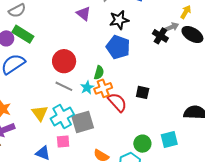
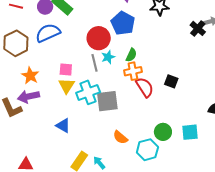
blue pentagon: (118, 47) -> (123, 23), moved
gray line: (64, 86) -> (95, 63), turned 42
cyan star: (87, 88) -> (108, 57), moved
pink square: (63, 141) -> (66, 70), moved

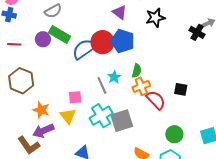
blue semicircle: (48, 33) -> (84, 49), moved
red circle: (99, 38) -> (103, 42), moved
yellow triangle: (67, 86) -> (68, 116), moved
green circle: (163, 132) -> (174, 134), moved

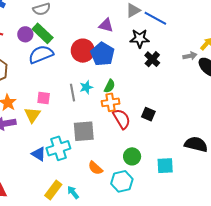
purple triangle: (120, 12) -> (106, 25), turned -35
black cross: (197, 32) -> (152, 59), moved
blue semicircle: (84, 49) -> (41, 54), moved
cyan cross: (101, 116) -> (58, 148), moved

